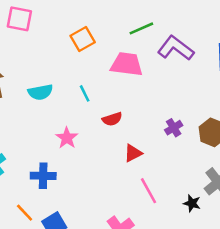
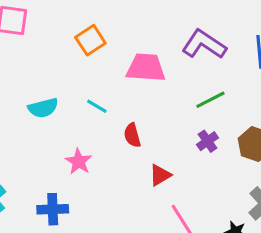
green line: (141, 28) -> (210, 100), moved
cyan line: (85, 93) -> (97, 106), turned -30
red semicircle: (112, 119) -> (132, 135), turned 96

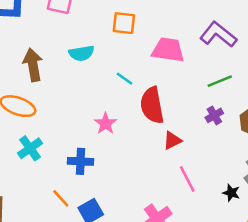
orange square: (90, 40) -> (124, 23), turned 35
cyan semicircle: (43, 108) -> (81, 53), moved
red semicircle: (132, 135) -> (152, 105), size x1.8

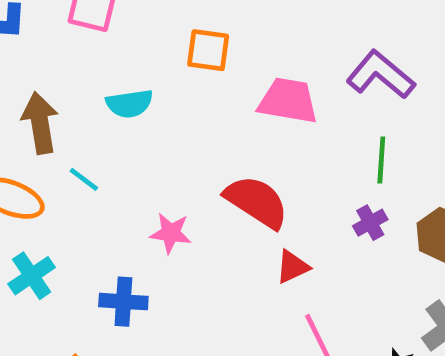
cyan line: (125, 79) -> (84, 179), moved
green line: (220, 81) -> (381, 160), turned -65
red semicircle: (152, 105) -> (257, 202), turned 132
pink star: (105, 123) -> (171, 233), turned -30

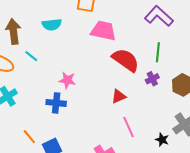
pink trapezoid: (288, 101) -> (103, 31), moved
red semicircle: (257, 202) -> (126, 60), moved
blue cross: (123, 302) -> (56, 103), moved

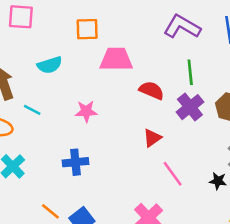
red semicircle: (126, 60) -> (152, 90), size x0.7
purple cross: (152, 79) -> (190, 107), size x1.5
pink star: (67, 80) -> (86, 111), moved

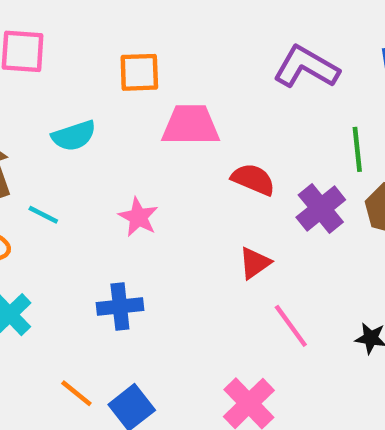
green line: (190, 72) -> (357, 149), moved
pink star: (86, 111) -> (138, 217), turned 30

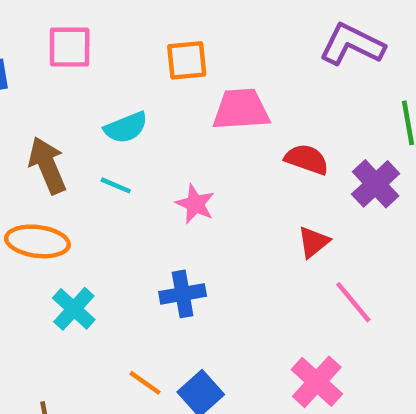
cyan line: (43, 215) -> (116, 185), moved

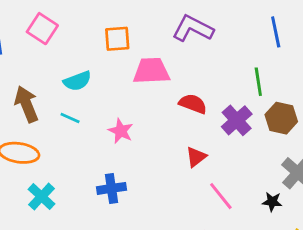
purple L-shape: (352, 45) -> (193, 29), moved
pink square: (70, 47) -> (42, 29), turned 32

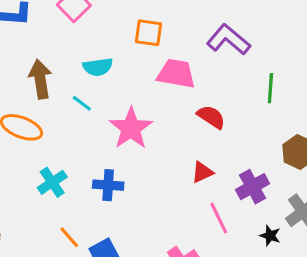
green line: (258, 82) -> (270, 88), moved
purple cross: (237, 120) -> (252, 187), moved
pink star: (121, 131) -> (131, 128), size x1.6
cyan cross: (41, 197) -> (52, 182), moved

